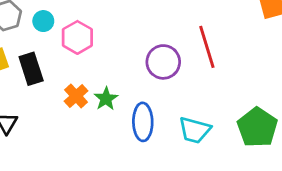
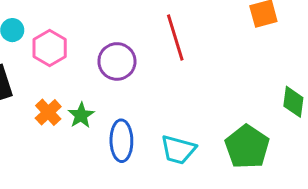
red line: (207, 47) -> (175, 38), moved
purple circle: (163, 62) -> (117, 61), moved

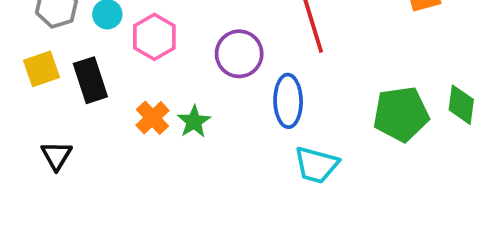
blue ellipse: (121, 141) -> (288, 101), moved
green pentagon: (247, 147) -> (401, 114), moved, turned 30

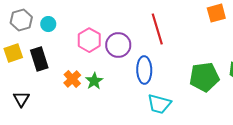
pink hexagon: (154, 37) -> (89, 40), moved

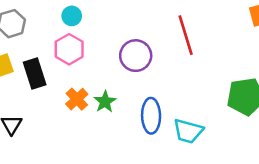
cyan circle: (48, 24) -> (72, 16), moved
pink hexagon: (89, 40) -> (69, 49), moved
blue ellipse: (144, 70) -> (151, 116), moved

